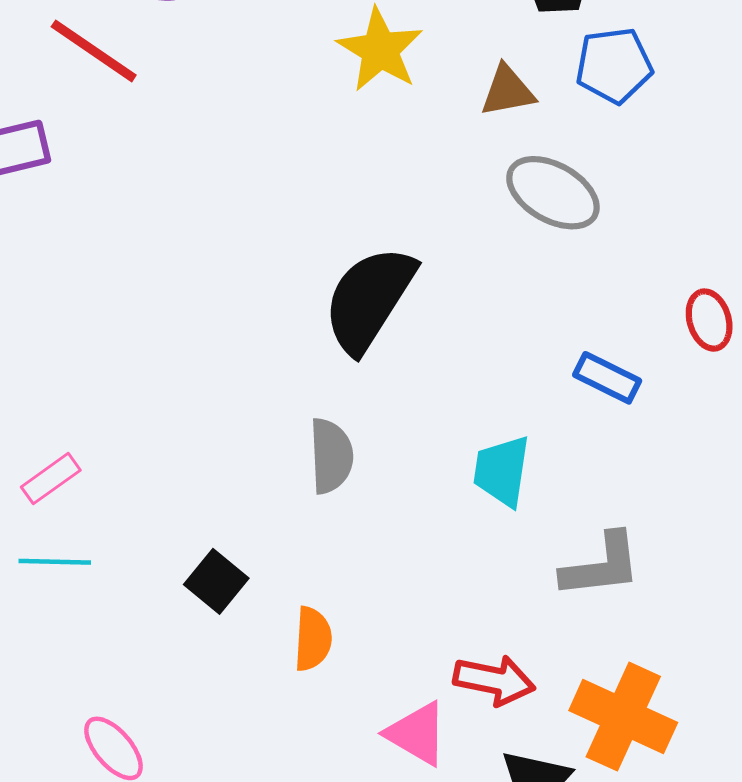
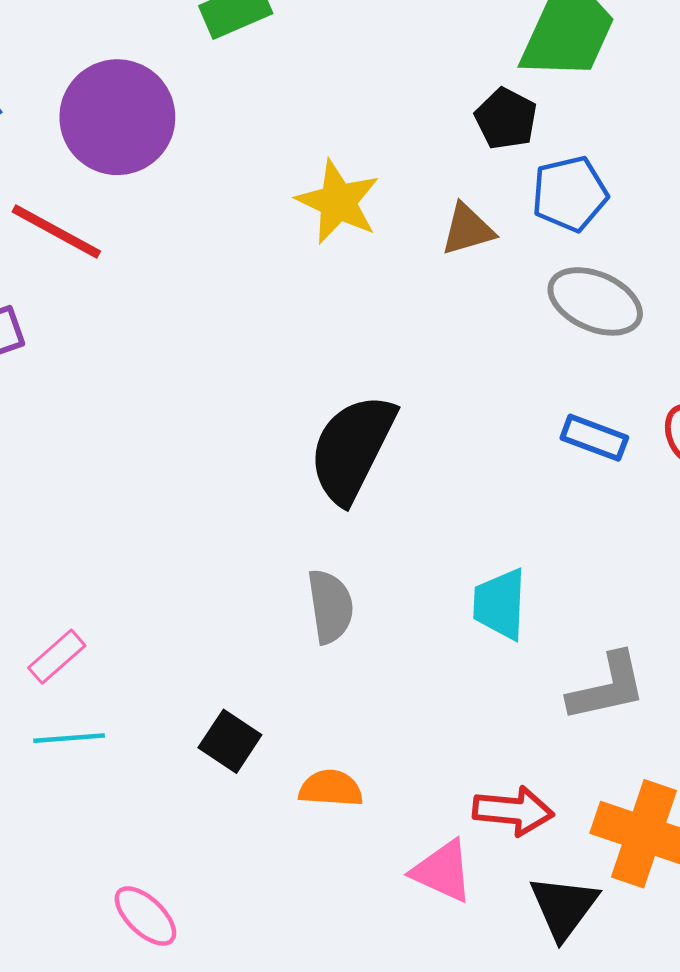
gray ellipse: (553, 193) -> (595, 301), moved
blue rectangle: (607, 378) -> (594, 438), moved
orange semicircle: (313, 639) -> (331, 788), turned -84

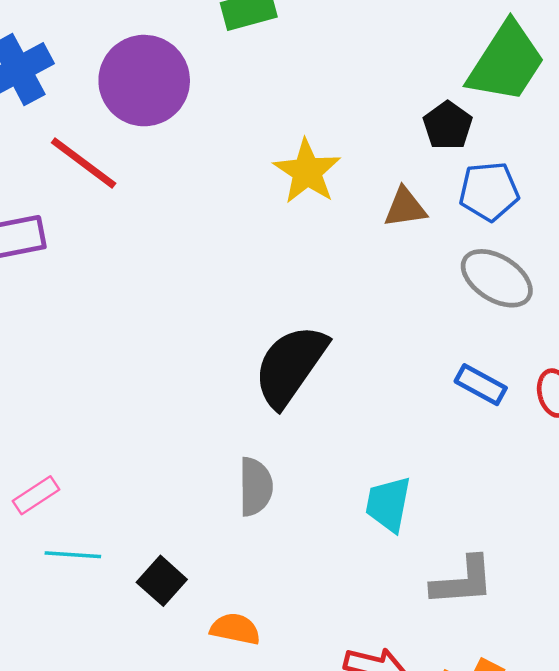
cyan line: (69, 738) -> (73, 555), moved

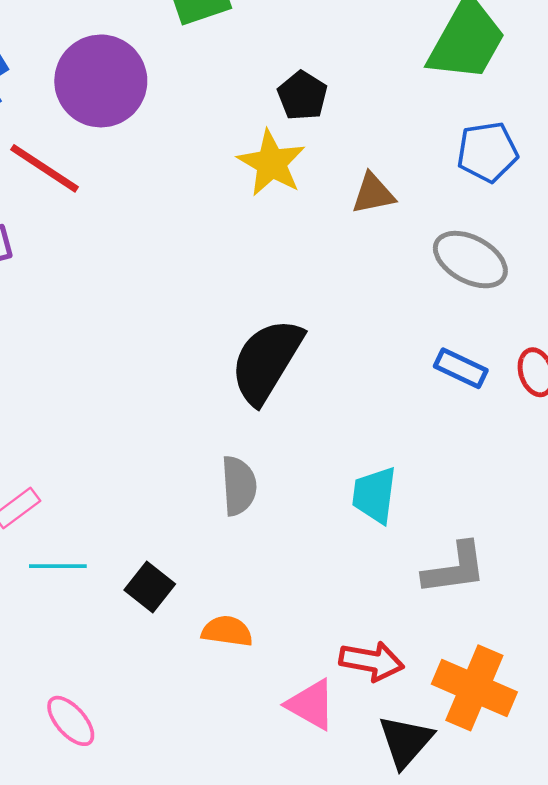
black pentagon: (448, 125) -> (302, 96), moved
blue pentagon: (489, 191) -> (487, 152), moved

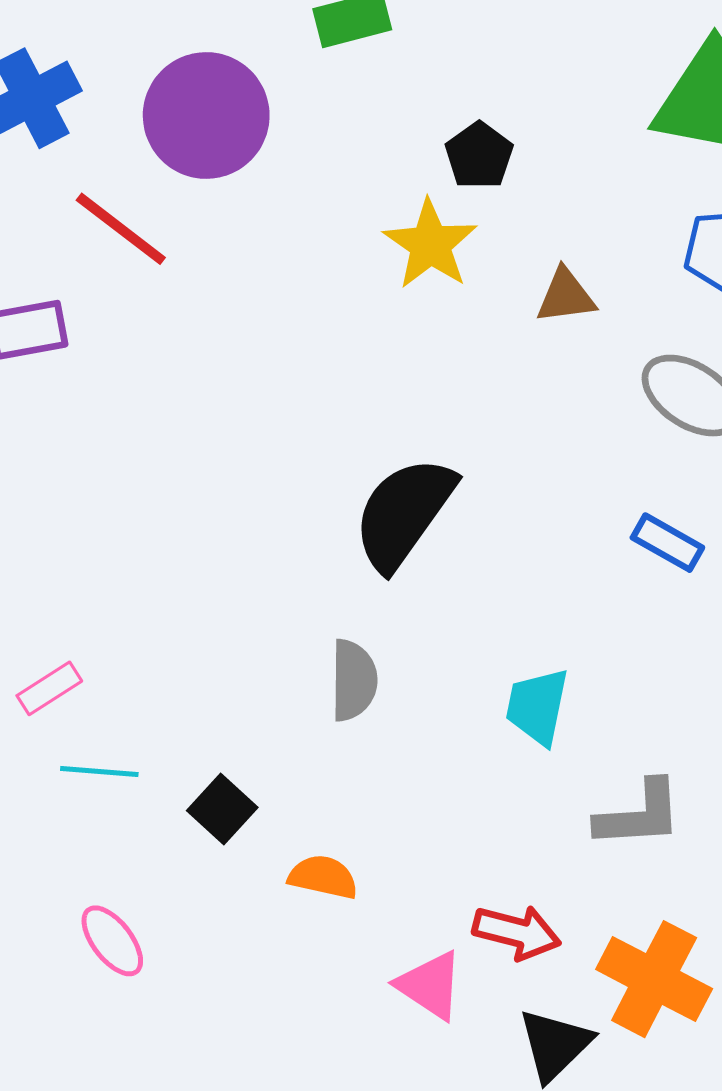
pink ellipse: (71, 721) -> (112, 941), moved

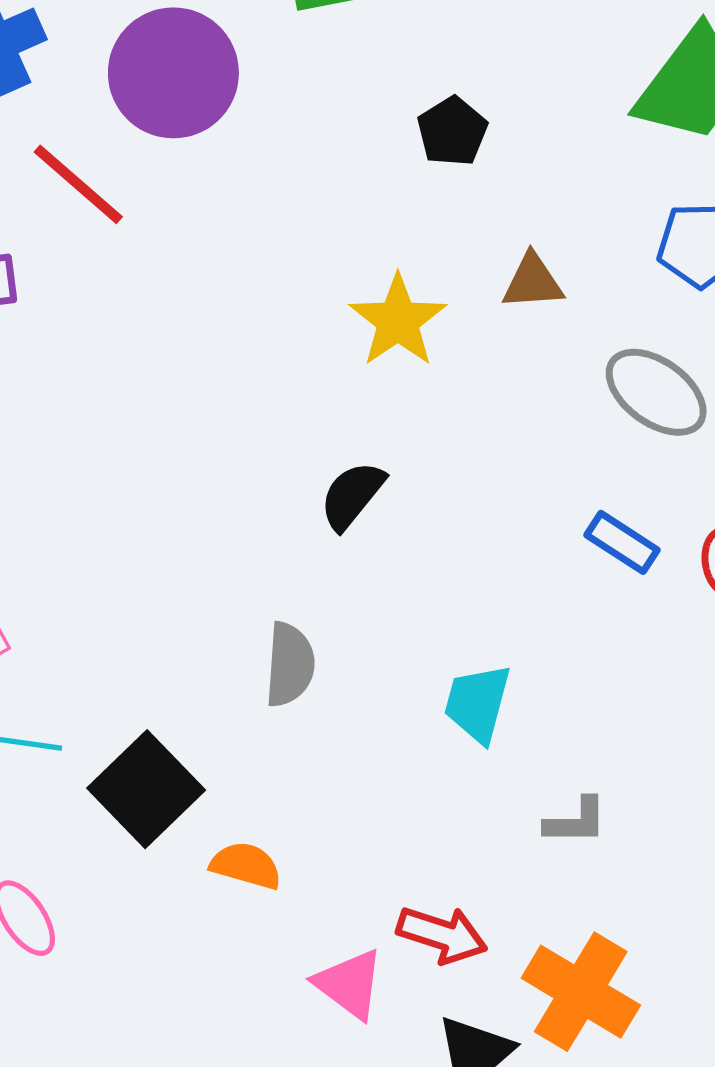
yellow star: (430, 244) -> (398, 321), moved
black semicircle: (404, 513) -> (352, 495), size x0.6
black square: (222, 809) -> (146, 789), size x1.6
gray L-shape: (639, 815) -> (576, 821), size x0.7

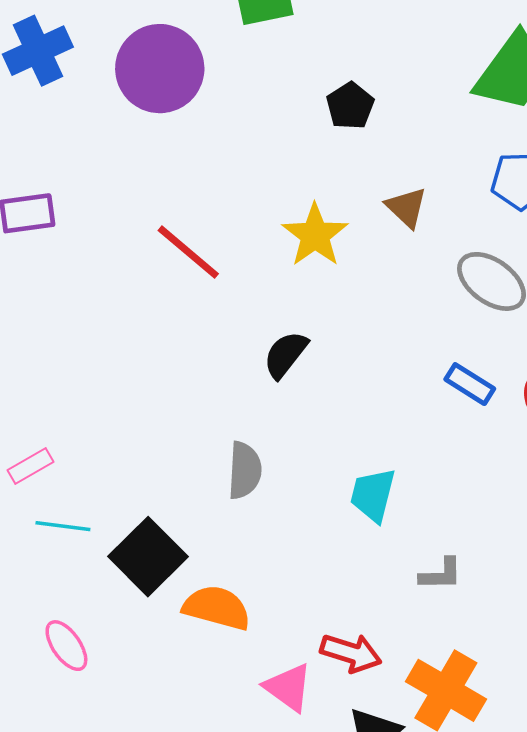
red line: (78, 184) -> (188, 252), moved
brown triangle: (533, 282) -> (406, 207), turned 48
orange semicircle: (246, 866) -> (217, 608), size x1.4

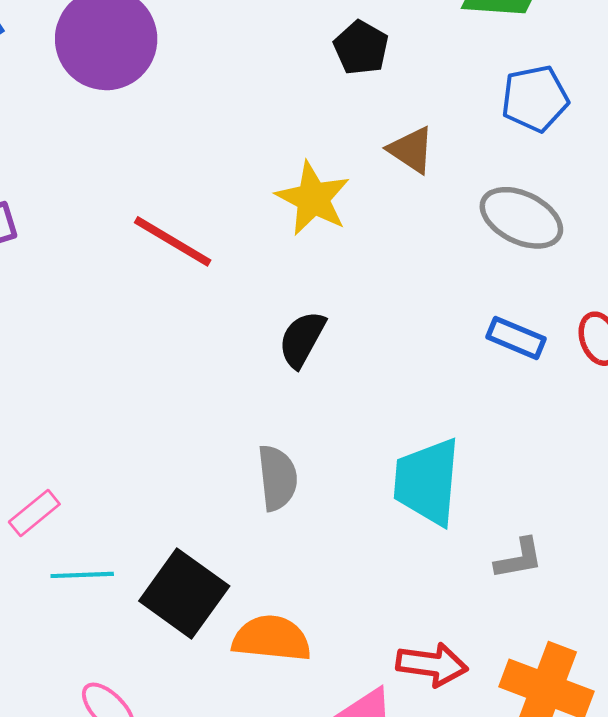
black pentagon: (350, 106) -> (361, 48), moved
cyan trapezoid: (373, 495) -> (427, 482), size x1.4

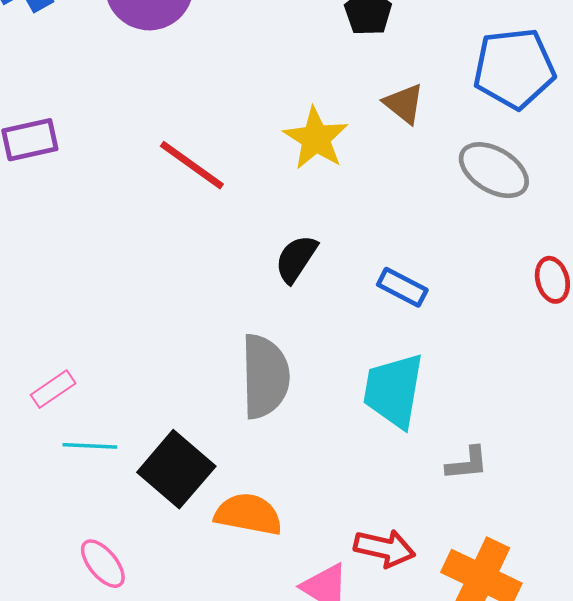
blue pentagon: (535, 99) -> (514, 68), size x1.4
blue rectangle: (516, 338) -> (402, 287), moved
gray semicircle: (277, 478) -> (265, 376), size x1.5

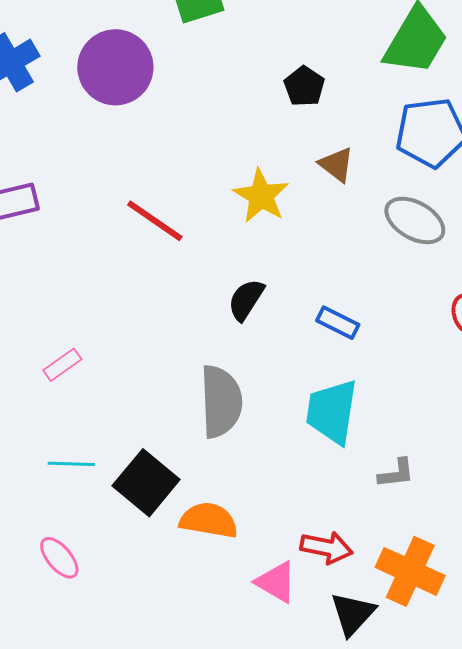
pink rectangle: (53, 389) -> (62, 365), moved
pink ellipse: (103, 564) -> (59, 558), moved

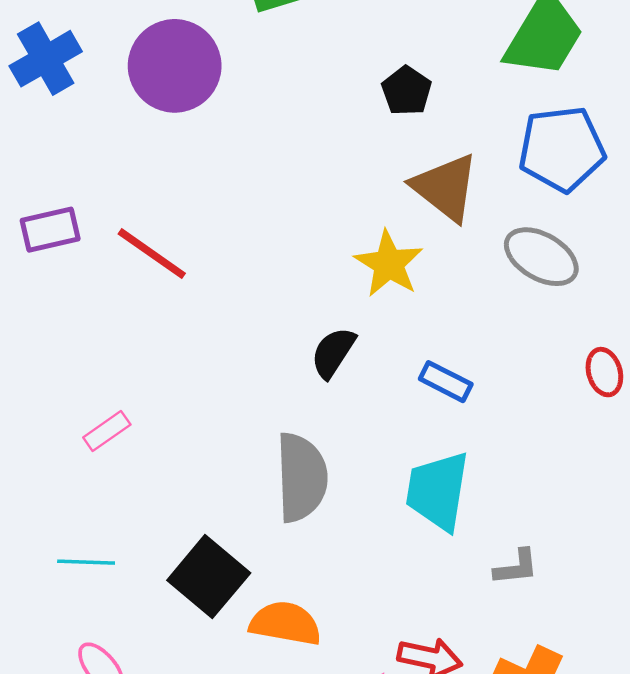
brown triangle: (336, 165) -> (445, 187), size x1.6
yellow star: (261, 196) -> (389, 264), moved
red line: (155, 221) -> (152, 254), moved
cyan line: (71, 464) -> (86, 562), moved

